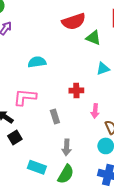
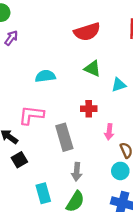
green triangle: (93, 38) -> (92, 69), moved
gray rectangle: (55, 117) -> (64, 137), size x1.6
cyan rectangle: (37, 167) -> (43, 193), turned 54

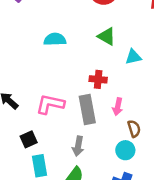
pink L-shape: (31, 115) -> (50, 104), moved
gray rectangle: (64, 137) -> (87, 110), moved
black square: (19, 160) -> (29, 139), moved

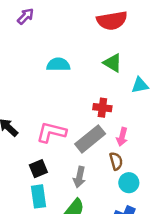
gray rectangle: (87, 110) -> (90, 139), turned 60
brown semicircle: (134, 129) -> (116, 161), moved
black square: (29, 139) -> (38, 169), moved

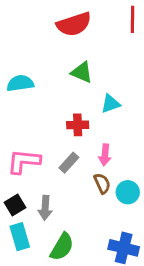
cyan triangle: (140, 85) -> (111, 104), moved
gray rectangle: (90, 139) -> (69, 163), size x0.6
gray arrow: (79, 177) -> (45, 208), moved
cyan circle: (129, 183) -> (128, 192), moved

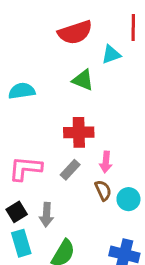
cyan triangle: (111, 104) -> (111, 54), moved
red cross: (78, 125) -> (79, 132), size x1.4

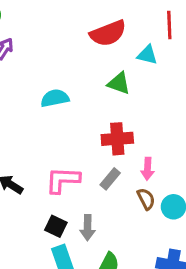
cyan triangle: (111, 54) -> (147, 55), turned 36
black square: (17, 212) -> (56, 226), turned -30

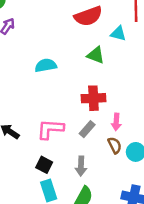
gray arrow: (88, 228) -> (81, 166), moved

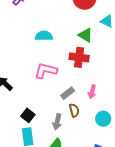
red cross: (93, 98) -> (79, 57), moved
pink L-shape: (50, 129) -> (46, 71), moved
brown semicircle: (115, 145) -> (74, 110), moved

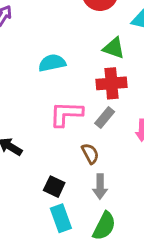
gray rectangle: (68, 93) -> (105, 117), moved
brown semicircle: (74, 110) -> (90, 154), moved

